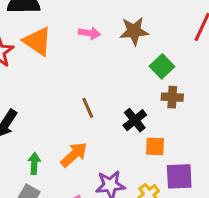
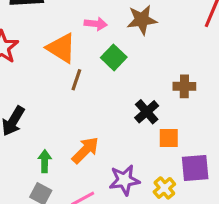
orange triangle: (37, 41) -> (61, 48), moved
green square: (162, 66) -> (114, 57), moved
brown line: (88, 108) -> (76, 80), moved, turned 45

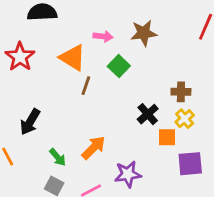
green arrow: (45, 161) -> (58, 157), turned 138
yellow cross: (164, 188) -> (185, 119), moved

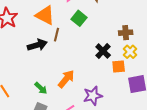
black arrow: (30, 122) -> (37, 45), moved, turned -132

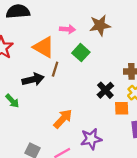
green arrow: (41, 88) -> (12, 101), moved

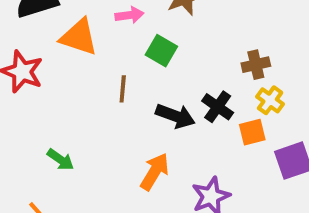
orange triangle: (44, 47) -> (79, 37), moved
black arrow: (33, 79) -> (175, 116), moved, turned 45

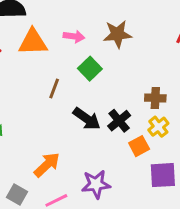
orange triangle: (79, 37) -> (33, 42), turned -36
orange square: (252, 132) -> (139, 146), turned -30
orange arrow: (155, 172) -> (47, 165), moved

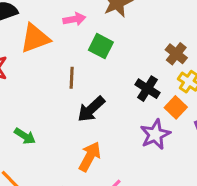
brown cross: (155, 98) -> (176, 54), turned -36
black arrow: (87, 119) -> (91, 109), moved, turned 120
purple star: (96, 184) -> (155, 134), moved

